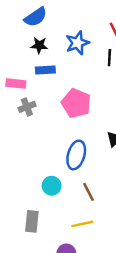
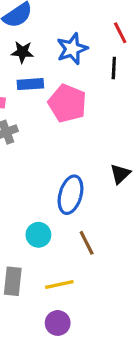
pink pentagon: (76, 103) -> (67, 103), moved
yellow line: (82, 224) -> (59, 285), moved

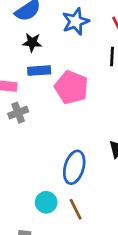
blue star: (72, 49) -> (76, 21), moved
brown line: (87, 243) -> (76, 209), moved

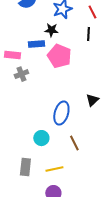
black star: (32, 42) -> (51, 30), moved
brown line: (76, 209) -> (74, 143), moved

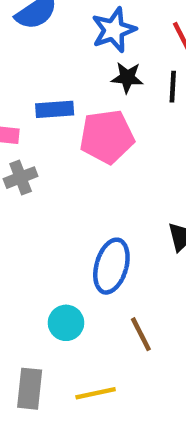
black star: (51, 30) -> (127, 78), moved
pink pentagon: (59, 56) -> (107, 137), turned -30

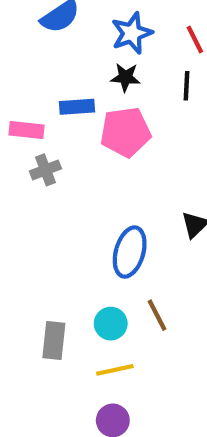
black star: (127, 78) -> (125, 77), moved
cyan circle: (66, 323) -> (111, 324), moved
gray rectangle: (30, 389) -> (54, 340), moved

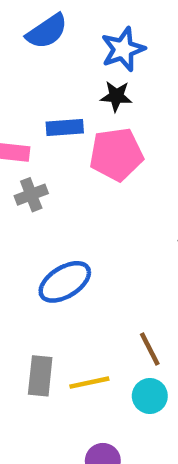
blue ellipse: (130, 252) -> (65, 282), moved, turned 42
cyan circle: (111, 324) -> (150, 396), moved
yellow line: (115, 370) -> (89, 383), moved

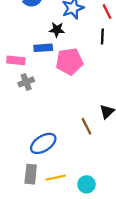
black star: (116, 96) -> (57, 30), moved
blue ellipse: (65, 282) -> (43, 143), moved
brown line: (150, 349) -> (86, 126), moved

